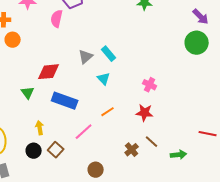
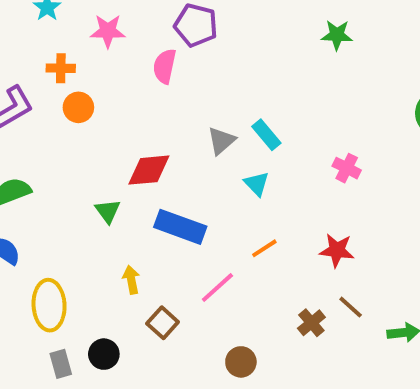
pink cross: (150, 85) -> (347, 168), moved
black circle: (34, 151) -> (104, 354), moved

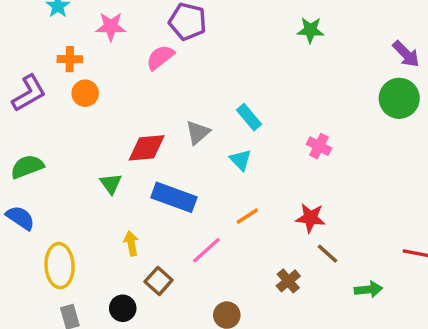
pink semicircle: (165, 66) -> (160, 57), turned 40
gray triangle: (221, 141) -> (198, 132), moved
brown line: (351, 307) -> (328, 254), moved
black circle: (104, 354) -> (123, 308), moved

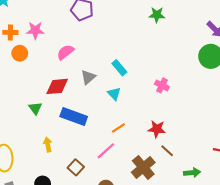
pink star: (111, 27) -> (35, 30), moved
pink semicircle: (160, 57) -> (65, 52), moved
pink line: (206, 250) -> (106, 151), moved
brown square: (159, 281) -> (76, 167), moved
brown cross: (288, 281) -> (143, 167), size x1.6

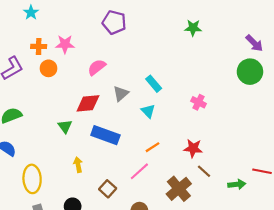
green arrow: (192, 173) -> (237, 184), moved

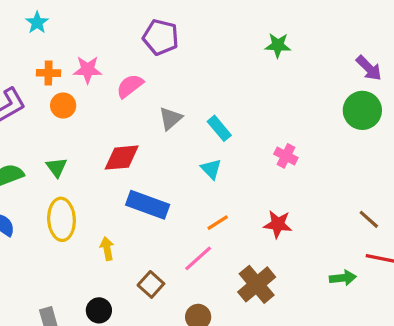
pink semicircle: (97, 67) -> (130, 86), moved
gray triangle: (121, 94) -> (170, 119), moved
green triangle: (65, 126) -> (57, 167), moved
brown line: (204, 171) -> (369, 219), moved
yellow ellipse: (32, 179) -> (61, 219), moved

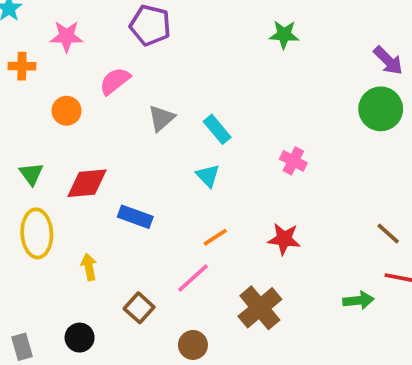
pink star: (88, 70) -> (67, 36), moved
orange circle: (63, 105) -> (67, 111), moved
red diamond: (122, 158) -> (87, 183), moved
blue rectangle: (148, 205) -> (135, 217), size x0.7

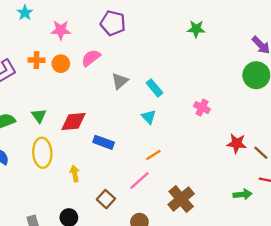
orange cross: (22, 66) -> (36, 60), moved
orange circle: (67, 111) -> (61, 64), moved
red star: (284, 239) -> (237, 143), moved

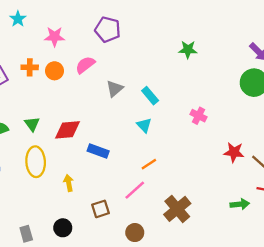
green star: (196, 29) -> (188, 50), moved
brown square: (106, 199) -> (101, 209), turned 30

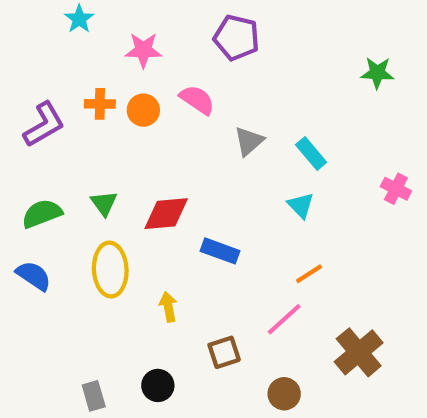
pink semicircle: (85, 65) -> (197, 100), turned 72

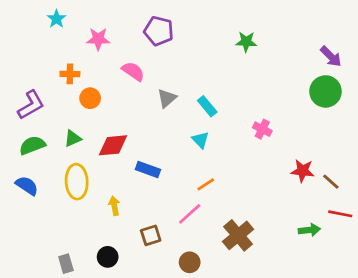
green star: (377, 73) -> (246, 42), moved
orange circle: (143, 110) -> (90, 98), moved
purple L-shape: (44, 125) -> (31, 105), moved
green triangle: (104, 203) -> (73, 139), turned 42

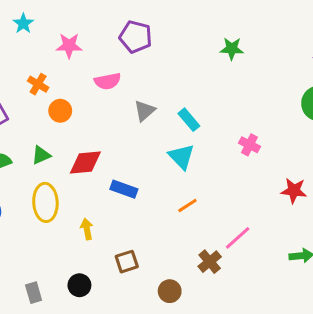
pink semicircle: (133, 71) -> (108, 81), turned 135
orange cross: (70, 74) -> (38, 84), turned 30
cyan triangle: (200, 140) -> (181, 157), size x1.4
pink line: (190, 214) -> (238, 238), moved
brown cross: (238, 235) -> (210, 262), moved, size x0.7

